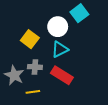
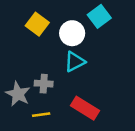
yellow square: (30, 39) -> (37, 24), moved
red rectangle: (62, 75) -> (85, 108), moved

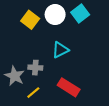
white circle: (72, 33) -> (55, 15), moved
yellow line: (41, 115) -> (33, 93), turned -32

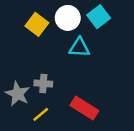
cyan triangle: (60, 50) -> (79, 48), moved, turned 30

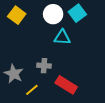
yellow square: (37, 24) -> (17, 15), moved
gray cross: (43, 84) -> (44, 66), moved

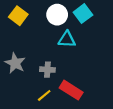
gray star: (14, 74) -> (15, 63), moved
yellow line: (32, 90) -> (44, 95), moved

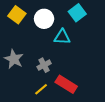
white circle: (57, 15) -> (44, 19), moved
gray cross: (47, 70) -> (44, 65), turned -32

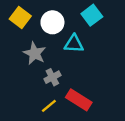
gray star: (14, 59) -> (35, 53), moved

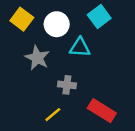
gray cross: (52, 77) -> (67, 85), moved, turned 35
red rectangle: (79, 100) -> (102, 111), moved

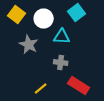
gray cross: (67, 85) -> (61, 63), moved

